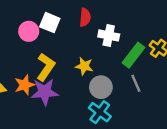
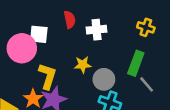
pink circle: (29, 31) -> (22, 48), size x1.5
green rectangle: (134, 55) -> (136, 63), moved
gray line: (136, 83) -> (147, 84), moved

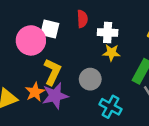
yellow star: (83, 65) -> (111, 53), moved
gray circle: (104, 79) -> (90, 79), moved

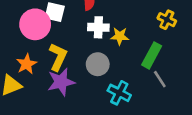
white cross: (108, 33) -> (98, 27), moved
orange star: (35, 92) -> (27, 64), moved

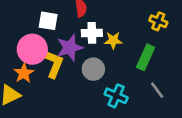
pink circle: (35, 24) -> (32, 49), moved
gray line: (160, 79) -> (157, 90), moved
purple star: (61, 82) -> (70, 48), moved

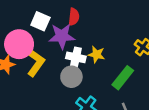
white cross: (92, 33) -> (76, 57), moved
purple star: (70, 48) -> (62, 36), moved

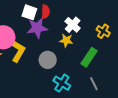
white square: (40, 21) -> (29, 12), moved
white cross: (76, 57) -> (73, 25), moved, turned 35

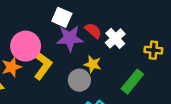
red semicircle: (46, 12) -> (93, 31), moved, turned -56
yellow cross: (103, 31) -> (153, 50), turned -32
yellow star: (66, 40) -> (93, 64), moved

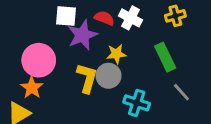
yellow L-shape: (43, 66) -> (87, 78), moved
green rectangle: (132, 82) -> (165, 57), turned -45

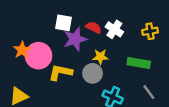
green rectangle: (165, 57) -> (139, 63), turned -60
yellow L-shape: (87, 78) -> (60, 72), moved, turned -100
orange star: (32, 88) -> (22, 50), moved

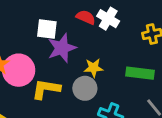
red semicircle: (94, 27) -> (86, 17), moved
white cross: (114, 29) -> (108, 19), moved

